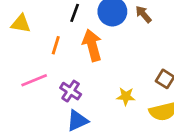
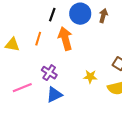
brown arrow: (143, 14) -> (103, 16), turned 56
yellow triangle: (21, 24) -> (12, 45), moved
pink line: (34, 80) -> (22, 88), moved

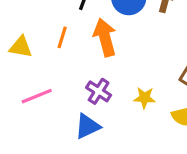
purple cross: (49, 73) -> (99, 91), moved
pink line: (22, 88) -> (37, 96), moved

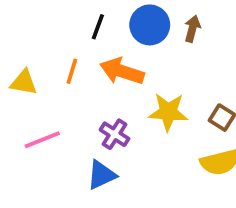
orange arrow: (105, 37) -> (122, 71), turned -57
yellow star: (145, 98) -> (168, 112), moved, size x1.5

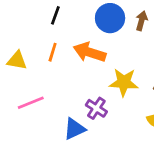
black line: (98, 27) -> (55, 15), moved
purple cross: (114, 134) -> (96, 108), moved

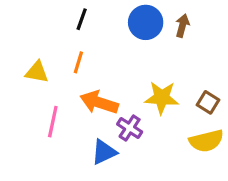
orange arrow: (90, 52) -> (99, 102), moved
pink line: (31, 103) -> (53, 122), turned -56

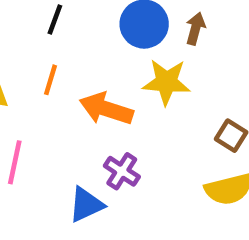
yellow star: (162, 98) -> (166, 82), moved
orange arrow: (99, 102) -> (106, 109), moved

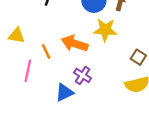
orange line: (50, 80) -> (46, 52), moved, turned -42

